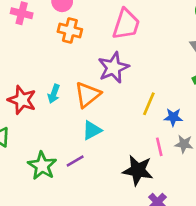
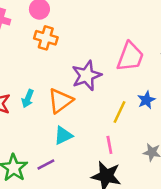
pink trapezoid: (126, 24) -> (130, 57), moved
blue star: (173, 117) -> (146, 100), moved, turned -30
pink line: (159, 147) -> (109, 145), moved

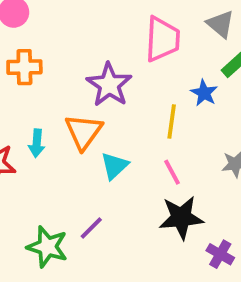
orange cross: (46, 38) -> (24, 67), moved
cyan triangle: (63, 135) -> (114, 166), moved

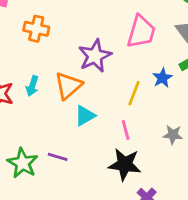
purple line: (91, 228) -> (58, 157), turned 48

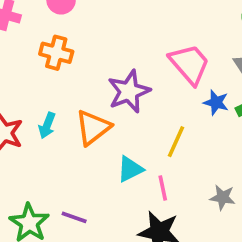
pink trapezoid: (141, 32) -> (190, 64), turned -60
blue star: (162, 78) -> (216, 102), moved, turned -30
cyan triangle: (85, 116) -> (130, 169), moved

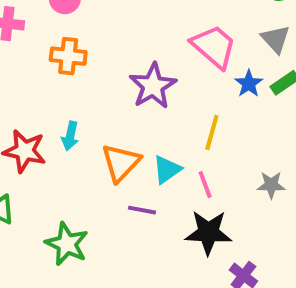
blue star: (216, 102) -> (249, 84), turned 30
orange triangle: (93, 128) -> (121, 163), moved
purple line: (74, 217) -> (142, 210), moved

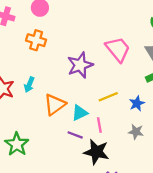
blue star: (249, 84) -> (137, 103), moved
yellow line: (212, 132) -> (108, 97), turned 42
purple line: (142, 210) -> (75, 135), moved

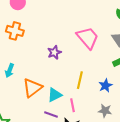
purple star: (80, 65) -> (54, 52), size x0.6
yellow line: (108, 97) -> (80, 80), turned -54

